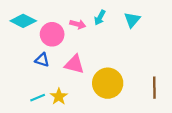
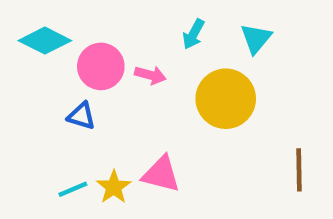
pink arrow: (78, 24) -> (150, 75), moved
pink triangle: (74, 64) -> (161, 174), moved
yellow circle: (108, 83) -> (226, 99), moved

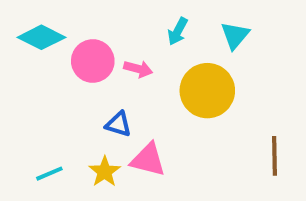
blue triangle: (81, 116) -> (118, 124), moved
cyan line: (73, 189) -> (49, 174), moved

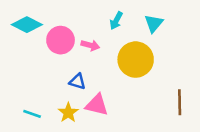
cyan line: (49, 174) -> (32, 114), turned 42

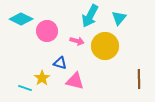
cyan arrow: (116, 21) -> (90, 16), size x1.6
pink arrow: (90, 45) -> (77, 41), moved
yellow star: (68, 113) -> (42, 78), moved

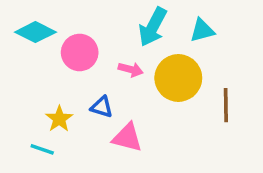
cyan triangle: (119, 18) -> (202, 30), turned 35
yellow star: (42, 78) -> (59, 119), moved
brown line: (139, 79) -> (226, 105), moved

